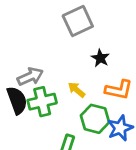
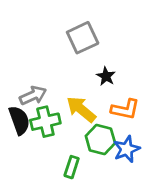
yellow arrow: (77, 90) -> (81, 109), size x1.6

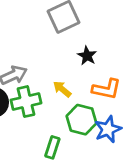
yellow arrow: (81, 109) -> (62, 89), size x0.6

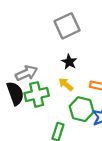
black star: (87, 56) -> (69, 62), moved

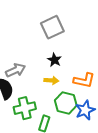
yellow arrow: (66, 84) -> (51, 80), turned 144
green cross: (37, 94) -> (25, 108), moved

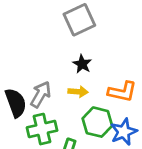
gray arrow: (16, 70) -> (41, 94), moved, turned -36

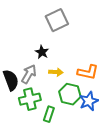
black star: (82, 64) -> (42, 52), moved

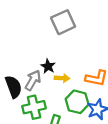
black star: (42, 52) -> (48, 66), moved

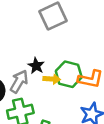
green hexagon: (77, 102) -> (69, 74), moved

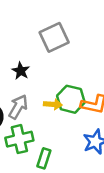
black star: (36, 66) -> (21, 71), moved

